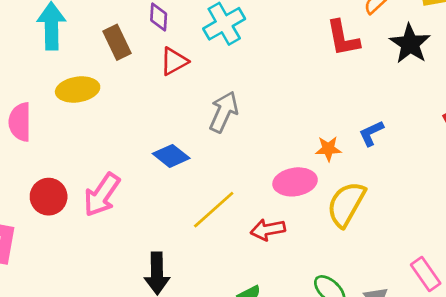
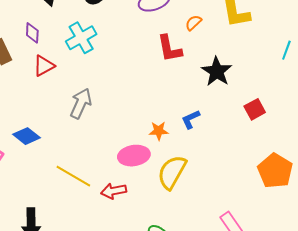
black star: (410, 44) -> (217, 71), moved
blue diamond: (171, 156) -> (27, 136), moved
yellow line: (214, 210) -> (73, 176), turned 72

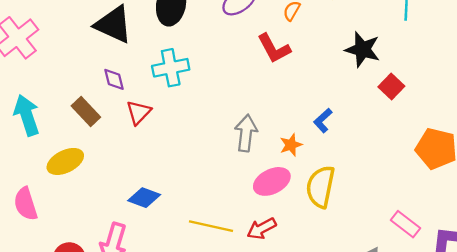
cyan cross: (81, 38) -> (171, 68), turned 36
black star: (217, 71) -> (363, 49), moved
gray arrow: (81, 103) -> (246, 133), moved

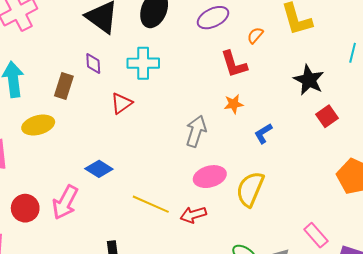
brown rectangle: (86, 111) -> (64, 86), turned 50
red triangle: (139, 112) -> (121, 103), moved
orange star: (291, 145) -> (234, 104), moved

